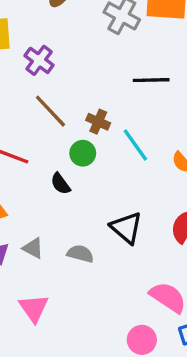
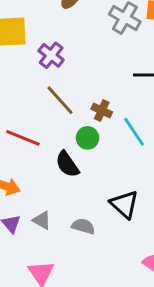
black semicircle: (61, 184) -> (67, 164), size x1.4

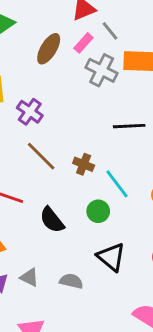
green circle: (88, 138) -> (98, 211), moved

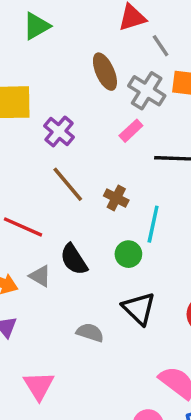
pink rectangle: (83, 43) -> (131, 131), moved
brown ellipse: (49, 49) -> (105, 72), moved, turned -60
cyan line: (117, 184) -> (153, 224), turned 44
gray triangle: (29, 277) -> (40, 276), moved

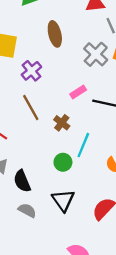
brown ellipse: (105, 72) -> (55, 34), moved
pink rectangle: (131, 131) -> (78, 92), moved
black semicircle: (74, 259) -> (22, 181), moved

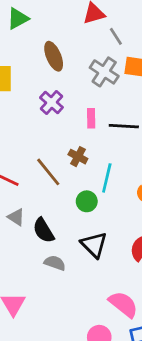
purple cross: (31, 71) -> (51, 102), moved
pink rectangle: (78, 92) -> (91, 118), turned -49
brown line: (31, 108) -> (48, 172), moved

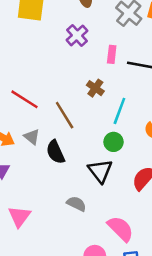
brown line: (48, 172) -> (65, 115), moved
green circle: (87, 201) -> (114, 142), moved
gray semicircle: (55, 263) -> (76, 204), moved

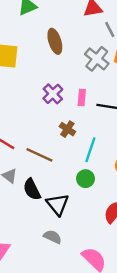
purple cross: (77, 35) -> (53, 94), moved
brown line: (65, 115) -> (39, 155), turned -32
black triangle: (100, 171) -> (58, 204), moved

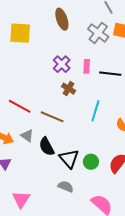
brown cross: (67, 129) -> (68, 89), moved
green circle: (86, 179) -> (91, 162), moved

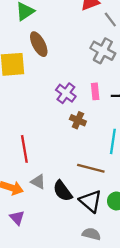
brown ellipse: (62, 19) -> (39, 44), moved
red line: (20, 106) -> (24, 149), turned 60
brown line: (52, 117) -> (91, 168), moved

